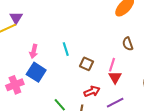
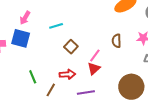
cyan line: (66, 49) -> (56, 26), turned 72
blue square: (36, 72) -> (21, 38), turned -36

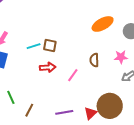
brown square: (71, 47) -> (50, 45), moved, turned -32
red triangle: (94, 68) -> (90, 113), moved
red arrow: (67, 74) -> (48, 67), moved

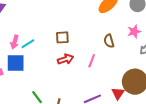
cyan line: (34, 46) -> (28, 44), moved

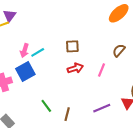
brown semicircle: (109, 41) -> (119, 50), turned 56
blue square: (16, 63) -> (25, 71), turned -30

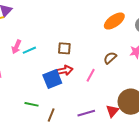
blue square: (25, 71) -> (52, 79), moved
green line: (46, 106) -> (32, 104), turned -48

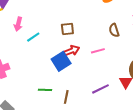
pink arrow: (16, 47) -> (18, 24), moved
brown semicircle: (110, 58) -> (114, 30), turned -56
pink line: (91, 75) -> (98, 51), turned 56

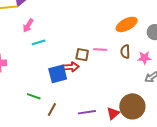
brown square: (67, 29) -> (82, 55), moved
brown semicircle: (114, 30) -> (125, 52), moved
pink line: (98, 51) -> (100, 49), moved

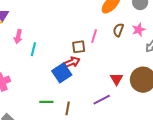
cyan line: (39, 42) -> (33, 49), turned -40
pink line: (100, 49) -> (94, 36), turned -56
brown semicircle: (125, 52) -> (118, 30), turned 40
red triangle: (113, 113) -> (116, 79), moved

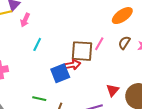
pink arrow: (18, 37) -> (25, 20), moved
brown square: (79, 47) -> (82, 51), size x1.6

